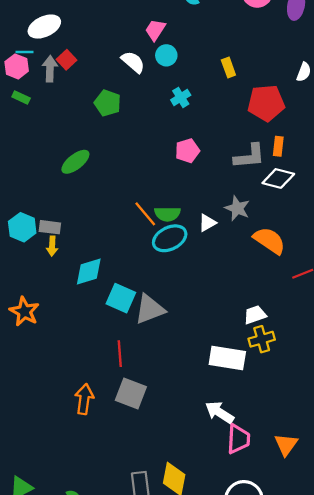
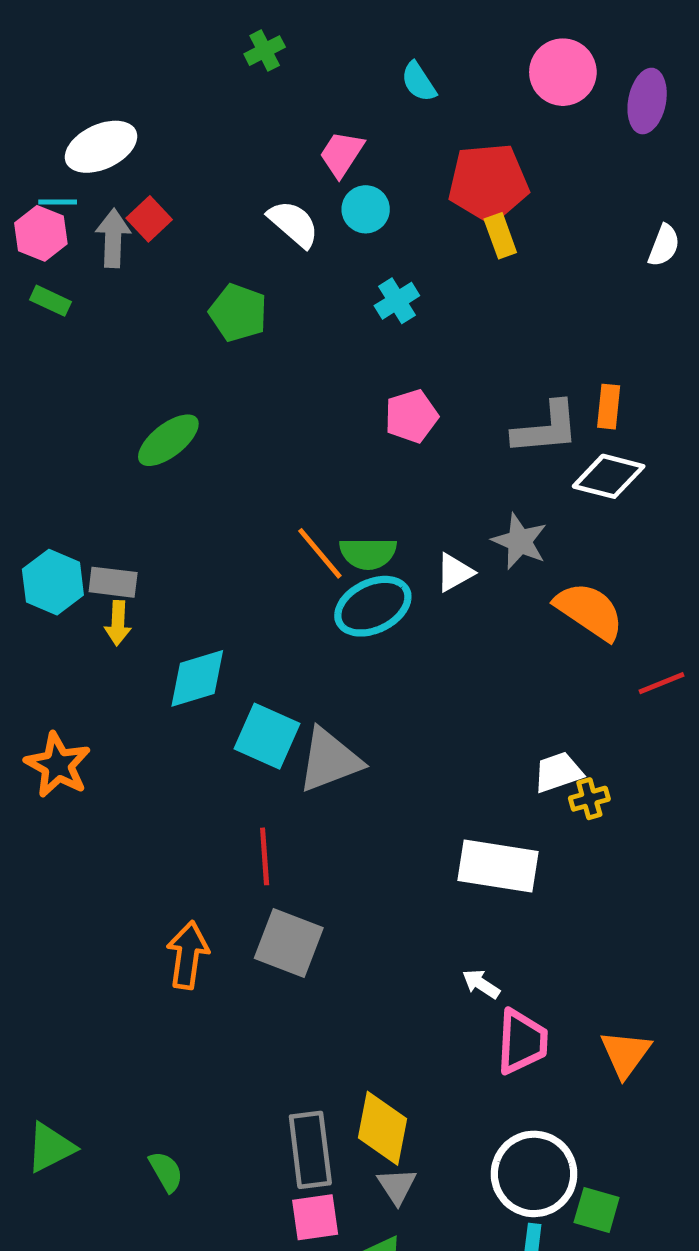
red pentagon: (266, 103) -> (488, 183), moved
yellow cross: (262, 339) -> (589, 799), moved, size x0.7
white arrow: (220, 412) -> (481, 984), size x0.6

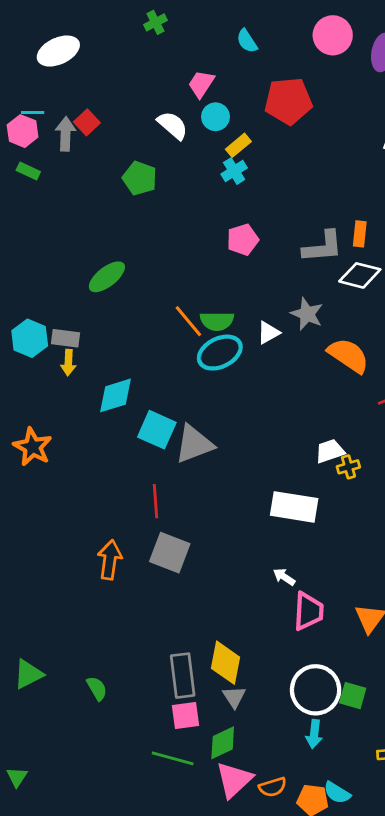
white ellipse: (101, 147) -> (58, 51), moved
yellow rectangle: (500, 236) -> (238, 145), moved, turned 70
green ellipse: (168, 440) -> (107, 277), moved
green square: (597, 1210) -> (353, 696), moved

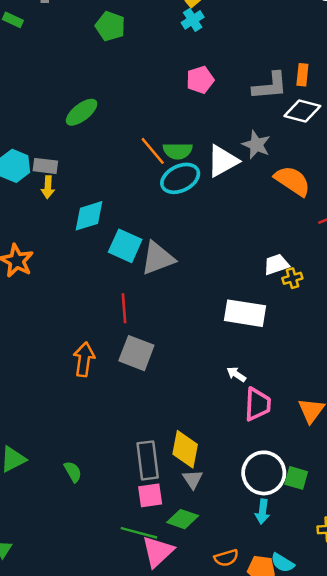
white triangle: (268, 333) -> (223, 161), size x1.6
green diamond: (223, 743) -> (183, 519), turned 44
pink triangle: (234, 780) -> (158, 552), moved

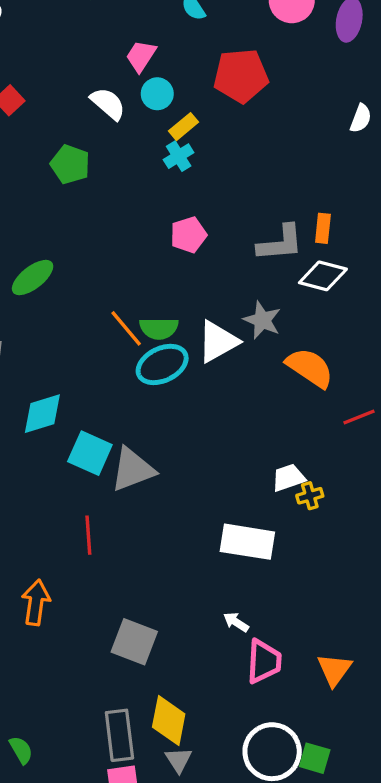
gray square: (136, 353) -> (134, 642), moved

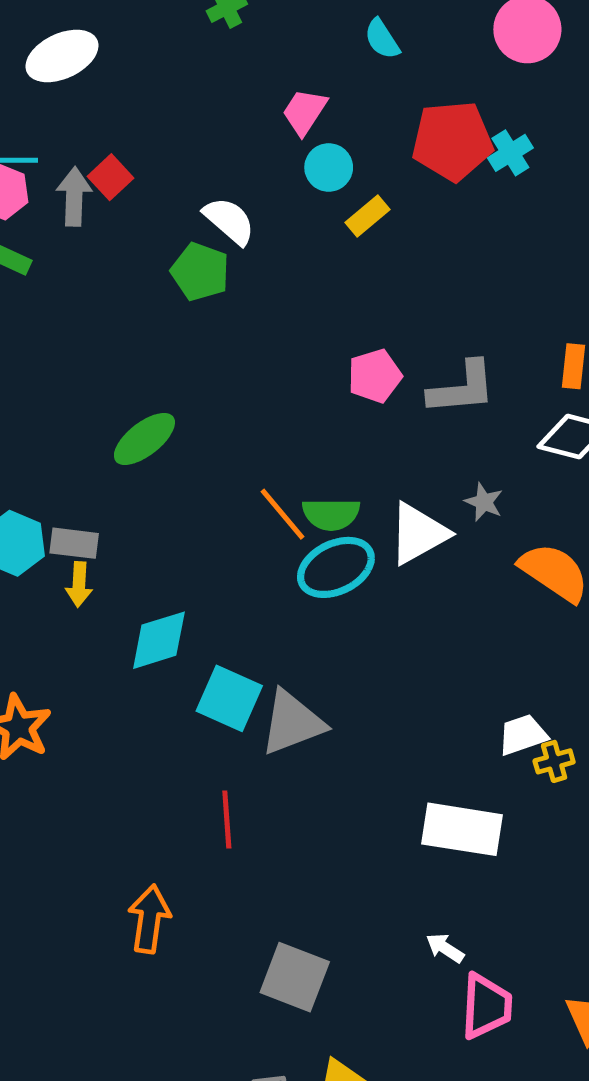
white semicircle: (108, 104) -> (229, 221), moved
cyan cross: (179, 156) -> (510, 153), moved
gray L-shape: (280, 243) -> (462, 388), moved
gray star: (262, 320) -> (484, 502), size x0.7

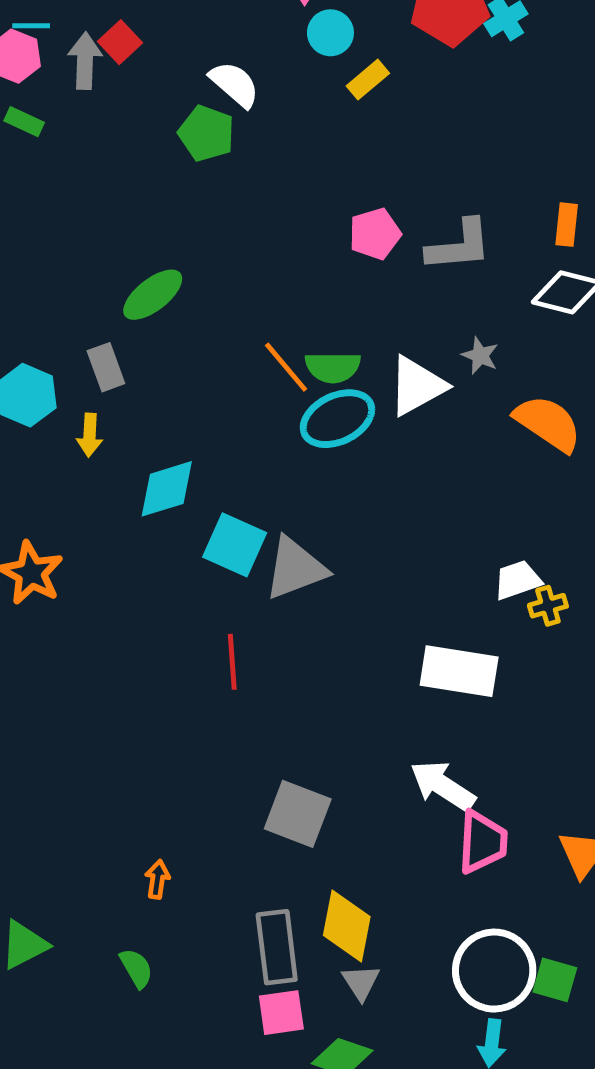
gray rectangle: (74, 543) -> (106, 367), moved, turned 63
orange arrow: (149, 919) -> (157, 879), moved, size x0.6
white arrow: (445, 948) -> (443, 786), size x1.8

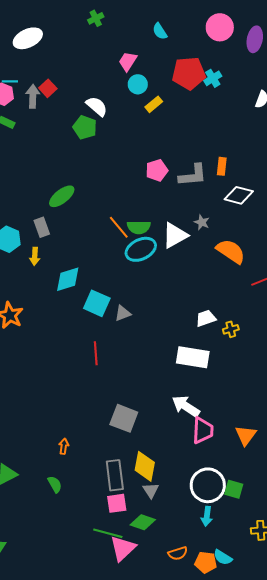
orange rectangle: (567, 225) -> (222, 166), moved
gray triangle: (295, 568) -> (123, 313), size x0.6
white trapezoid: (518, 580) -> (206, 318), moved

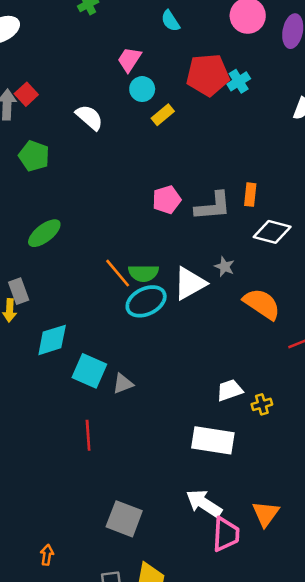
green pentagon: (85, 127) -> (34, 156), moved
gray rectangle: (42, 227) -> (19, 291), moved
orange triangle: (246, 435) -> (266, 514), moved

